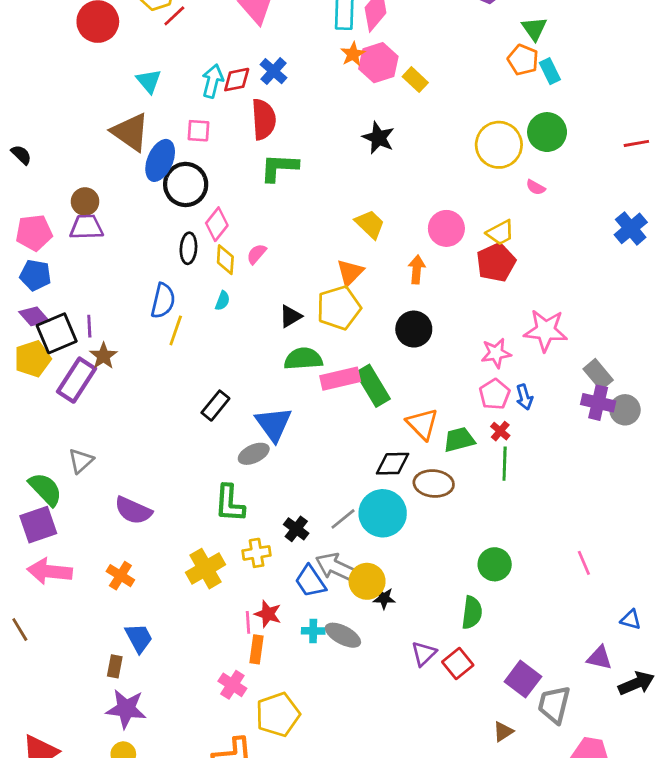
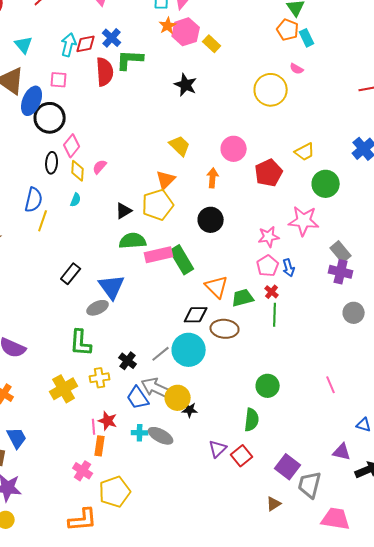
green circle: (547, 132) -> (326, 184), moved
green L-shape: (279, 167) -> (130, 60), moved
pink semicircle: (536, 187) -> (297, 69), moved
yellow trapezoid: (500, 233) -> (305, 152), moved
gray circle: (625, 410) -> (354, 313), moved

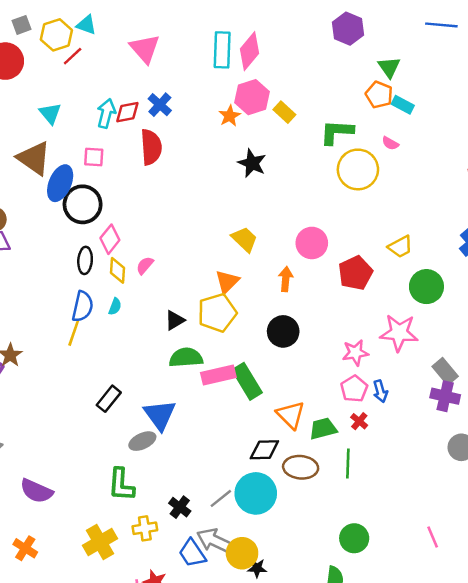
orange star: (168, 26) -> (230, 116), moved
cyan rectangle: (307, 38) -> (403, 105), turned -36
green L-shape: (130, 60) -> (337, 132), moved
blue semicircle: (34, 200) -> (83, 307), moved
green line: (275, 315) -> (348, 464), moved

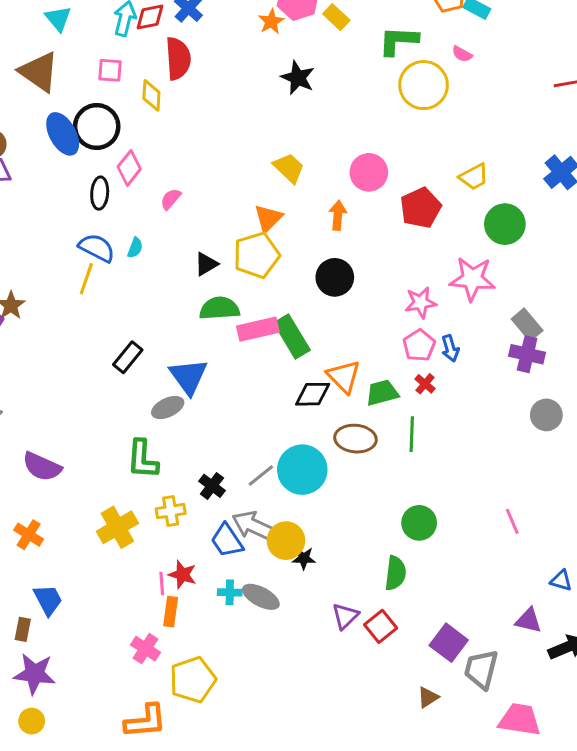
blue ellipse: (60, 183) -> (63, 134), moved, turned -52
yellow diamond: (117, 270) -> (151, 95), moved
blue semicircle: (83, 307) -> (97, 248), turned -76
black diamond: (264, 450) -> (313, 394), moved

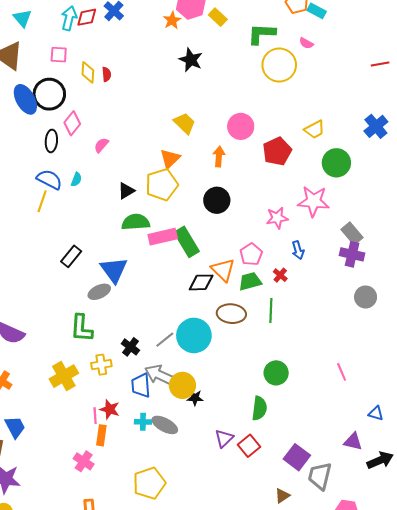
red semicircle: (178, 58) -> (107, 74), moved, size x0.5
pink pentagon: (419, 345) -> (251, 254), moved
blue trapezoid: (227, 541) -> (141, 385), turned 30
yellow pentagon: (193, 680) -> (149, 483), moved

